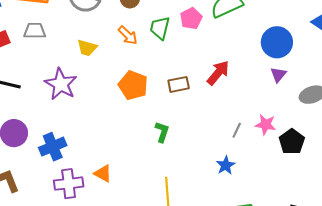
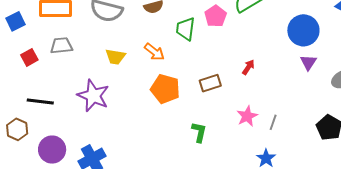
orange arrow: (128, 35) -> (154, 52), moved
red arrow: (218, 73) -> (248, 67), size x0.6
pink star: (266, 125) -> (247, 116), moved, turned -30

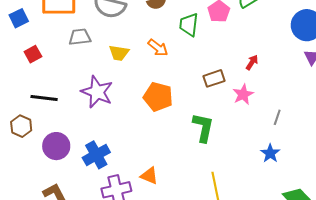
gray trapezoid: (61, 46) -> (80, 37), moved
orange pentagon: (165, 89) -> (158, 97), moved
pink star: (247, 116) -> (243, 94), moved
green L-shape: (199, 132) -> (203, 128), size x1.4

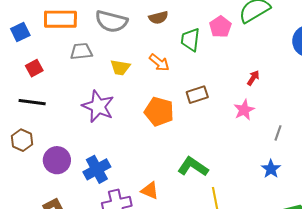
brown rectangle: (214, 78) -> (197, 95), moved
black line: (44, 98) -> (32, 102), moved
green L-shape: (203, 128) -> (193, 167), moved, turned -68

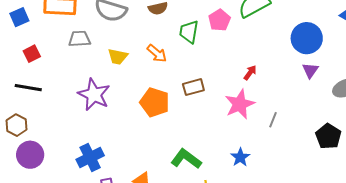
pink star: (244, 110) -> (240, 104), size x1.4
gray line: (278, 133) -> (273, 120), moved
purple circle: (57, 160) -> (30, 155), moved
blue star: (271, 169) -> (240, 157), moved

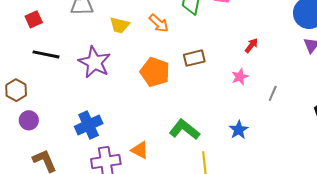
black line: (28, 88) -> (46, 54), moved
pink star: (240, 104) -> (240, 77), size x0.6
purple circle: (30, 155) -> (29, 120), size x0.7

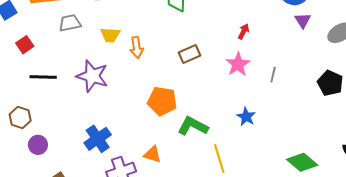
orange arrow: (159, 23) -> (137, 47), moved, turned 50
orange pentagon: (155, 72) -> (162, 101), moved
pink star: (240, 77) -> (238, 64), size x1.4

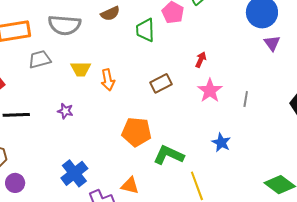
red arrow: (244, 31) -> (201, 60), moved
purple star: (92, 76) -> (65, 111), size x0.5

